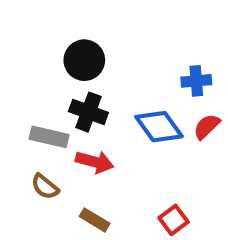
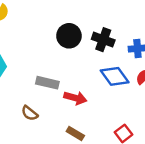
black cross: (88, 112) -> (103, 40), moved
brown semicircle: (45, 187) -> (30, 113), moved

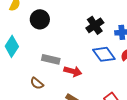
black circle: (69, 36) -> (40, 19), moved
black cross: (103, 40) -> (95, 25), turned 36

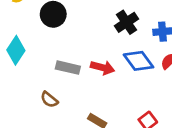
red arrow: (73, 71) -> (103, 68), moved

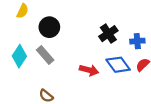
gray rectangle: (68, 68) -> (45, 55), moved, turned 36

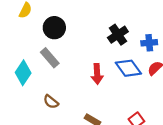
cyan diamond: (19, 56) -> (23, 73), moved
red arrow: (89, 70) -> (97, 74), turned 72

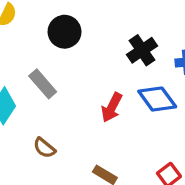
black circle: (54, 28) -> (65, 32), moved
red arrow: (97, 74) -> (112, 107), turned 30

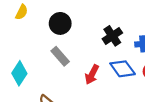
gray rectangle: (43, 84) -> (60, 56), moved

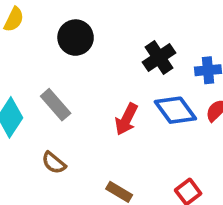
gray rectangle: (60, 56) -> (56, 105), moved

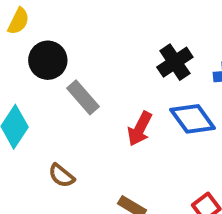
black circle: (76, 38) -> (48, 60), moved
gray rectangle: (56, 105) -> (83, 97), moved

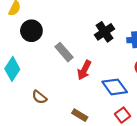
gray rectangle: (83, 97) -> (64, 52), moved
blue diamond: (193, 119) -> (115, 87), moved

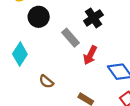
black cross: (105, 32) -> (93, 18), moved

